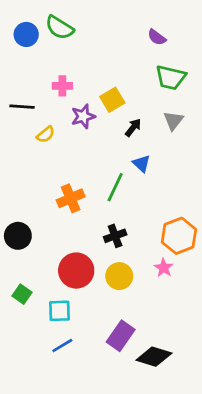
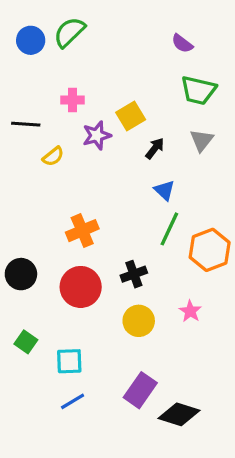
green semicircle: (60, 28) -> (69, 32), turned 104
green line: (115, 187) -> (169, 229), moved
orange hexagon: (179, 236) -> (210, 250), moved
red circle: (76, 271) -> (81, 287), moved

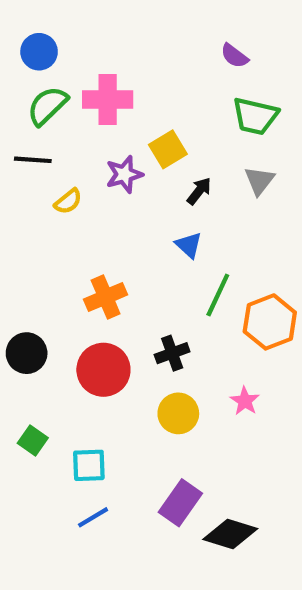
green semicircle: (69, 32) -> (47, 106), moved
pink cross: (73, 100) -> (108, 100), moved, size x1.6
blue triangle: (164, 190) -> (189, 245), moved

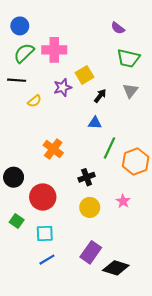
blue triangle: (189, 245) -> (95, 123), turned -40
orange cross: (106, 297) -> (53, 149), turned -30
red circle: (103, 370) -> (43, 197), moved

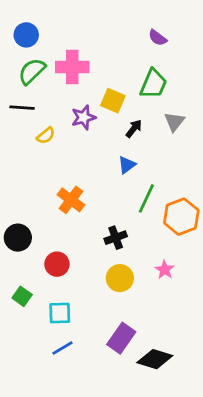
green trapezoid: (128, 58) -> (153, 84), moved, turned -80
yellow square: (84, 75) -> (113, 101), turned -36
blue triangle: (95, 123) -> (127, 165), turned -40
red circle: (43, 197) -> (57, 264), size x0.7

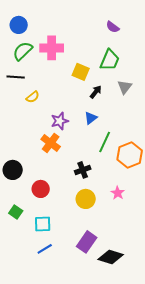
purple star: (84, 117) -> (60, 121), moved

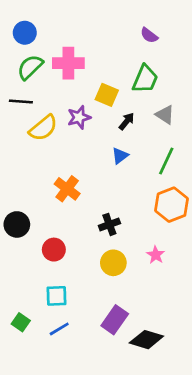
gray triangle: (125, 87) -> (165, 115), turned -35
yellow semicircle: (33, 97) -> (43, 128), size x1.6
purple star: (60, 121) -> (79, 117), moved
green line: (105, 142) -> (166, 161), moved
green square: (16, 212) -> (21, 322), moved

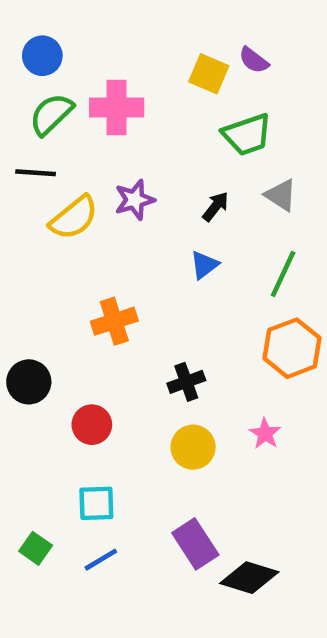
green trapezoid: (145, 79) -> (247, 134), turned 48
yellow square: (107, 95) -> (209, 74), moved
orange cross: (67, 189) -> (114, 321), turned 35
purple rectangle: (115, 320) -> (195, 544), turned -68

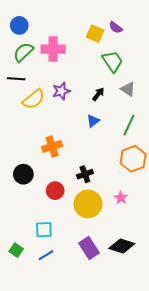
green trapezoid: (247, 134) -> (113, 61), turned -105
black circle: (29, 382) -> (23, 174), moved
red circle: (92, 425) -> (55, 191), moved
yellow circle: (193, 447) -> (88, 204), size x1.4
black diamond: (249, 578) -> (122, 246), moved

